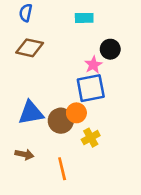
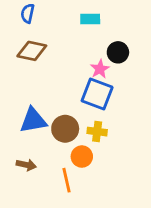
blue square: (91, 88) -> (97, 94), turned 32
orange circle: (76, 113) -> (82, 157), moved
yellow cross: (91, 138) -> (97, 132), moved, turned 36

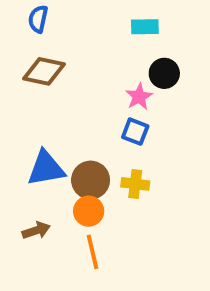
cyan rectangle: (90, 19) -> (145, 27), moved
blue square: (97, 94) -> (135, 132), size x0.6
orange circle: (82, 157) -> (89, 211), moved
brown arrow: (26, 165) -> (36, 231), turned -30

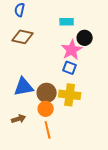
cyan rectangle: (145, 27) -> (67, 22), moved
pink star: (139, 97) -> (72, 50), size x1.5
yellow cross: (135, 184) -> (70, 95), size x1.5

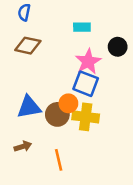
black circle: (85, 38) -> (118, 47), moved
blue square: (70, 68) -> (86, 84), size x1.5
orange circle: (46, 109) -> (68, 103), moved

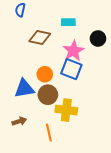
brown diamond: (28, 46) -> (40, 37), moved
orange circle: (68, 103) -> (45, 74), moved
yellow cross: (86, 117) -> (66, 110), moved

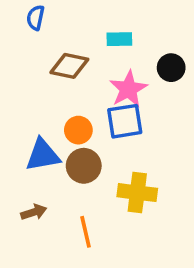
blue square: (71, 69) -> (125, 121), turned -30
yellow cross: (66, 110) -> (137, 193), moved

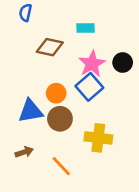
black circle: (171, 68) -> (123, 63), moved
blue square: (125, 121) -> (89, 87), turned -32
orange line: (85, 232) -> (61, 166), turned -30

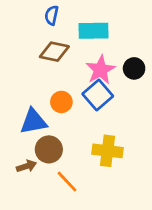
blue semicircle: (25, 13) -> (52, 15), moved
cyan rectangle: (86, 28) -> (94, 31), size x1.5
brown circle: (60, 119) -> (49, 149), moved

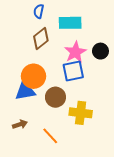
brown diamond: (54, 52) -> (41, 39), turned -50
blue square: (98, 95) -> (73, 71), turned 30
orange circle: (61, 102) -> (33, 76), moved, size x1.5
brown circle: (49, 149) -> (55, 97), moved

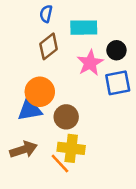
black circle: (100, 51) -> (116, 50), moved
blue square: (73, 71) -> (118, 83), moved
yellow cross: (81, 113) -> (71, 148), moved
brown arrow: (20, 124) -> (23, 150), size x1.5

